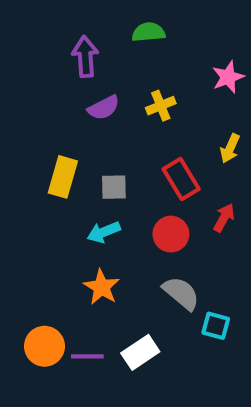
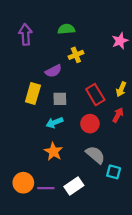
green semicircle: (149, 32) -> (66, 29), moved
purple arrow: (85, 57) -> (25, 34), moved
yellow cross: (161, 106) -> (76, 55), moved
purple semicircle: (104, 108) -> (53, 71), moved
yellow arrow: (230, 148) -> (121, 89), moved

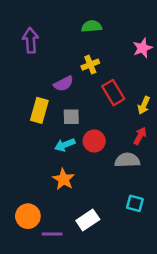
green semicircle: (66, 29) -> (92, 26), moved
red rectangle: (95, 95) -> (113, 93), moved
red circle: (90, 124) -> (94, 141), moved
gray semicircle: (95, 155) -> (127, 160), moved, turned -42
purple line: (46, 188) -> (52, 234), moved

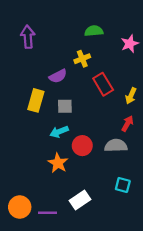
green semicircle: (92, 26) -> (94, 31), moved
red circle: (94, 141) -> (82, 146), moved
orange circle: (28, 216) -> (20, 207), moved

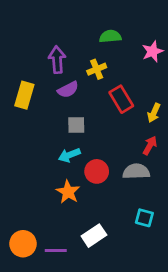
purple arrow: (28, 37) -> (57, 60), moved
yellow rectangle: (36, 100) -> (24, 95), moved

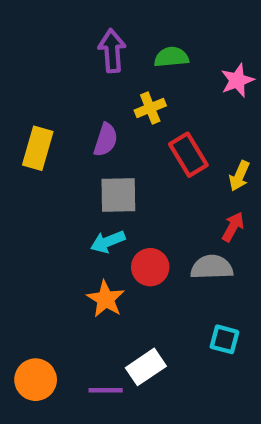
purple arrow: (57, 60) -> (112, 51), moved
purple semicircle: (68, 90) -> (106, 140), turned -45
gray square: (76, 125) -> (118, 195), size x1.4
purple line: (56, 251) -> (106, 390), moved

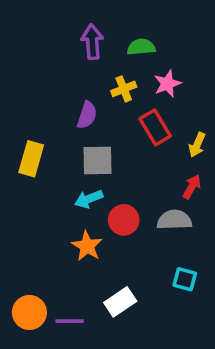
pink star: (237, 80) -> (167, 84), moved
yellow rectangle: (38, 148) -> (31, 159), moved
purple line: (106, 390) -> (70, 321), moved

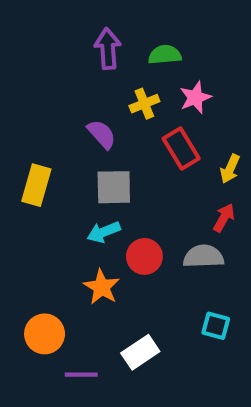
purple semicircle: (87, 115) -> (102, 134), turned -60
orange circle: (29, 312) -> (45, 334), moved

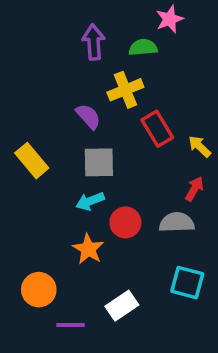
pink star: (195, 98) -> (170, 19), moved
yellow cross: (144, 104) -> (125, 90), size x1.4
yellow arrow: (230, 169) -> (200, 146), turned 110
yellow rectangle: (36, 185) -> (32, 161), turned -56
cyan square: (216, 326) -> (187, 283), size x1.4

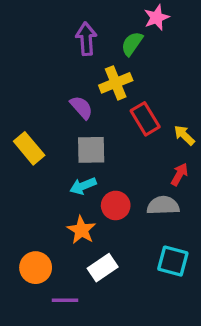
green semicircle: (143, 47) -> (132, 44), turned -50
white rectangle: (122, 306) -> (103, 268), moved

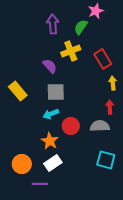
red rectangle: (145, 119) -> (103, 59), moved
yellow arrow: (184, 135) -> (113, 83), turned 40
red arrow: (179, 174) -> (110, 107), turned -32
white rectangle: (103, 268) -> (53, 163), moved

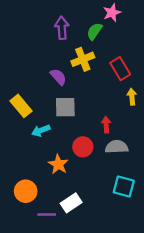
red arrow: (110, 107) -> (106, 125), moved
cyan arrow: (51, 114) -> (41, 130), moved
white rectangle: (53, 163) -> (71, 203), moved

